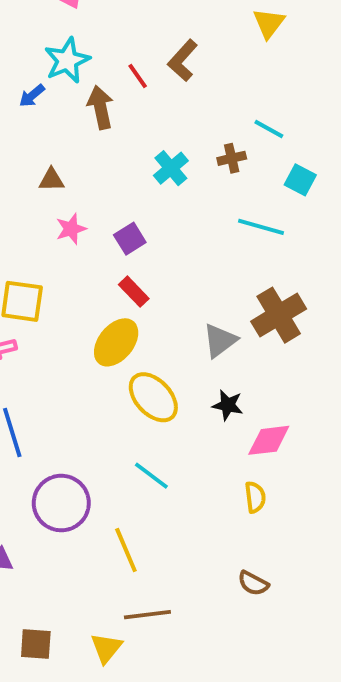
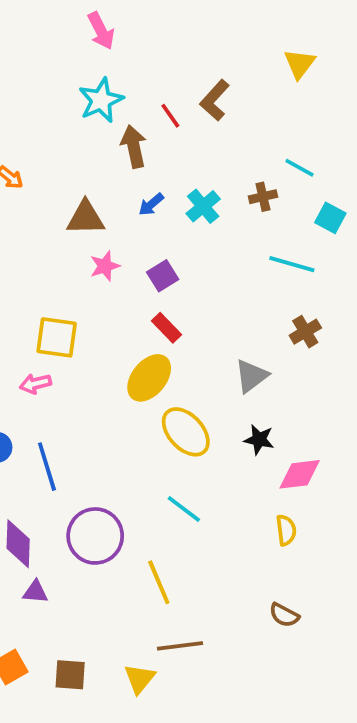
blue arrow: (32, 96) -> (151, 204), moved
brown triangle: (51, 180) -> (86, 218), size x1.5
brown cross: (279, 315) -> (305, 332), moved, size x0.6

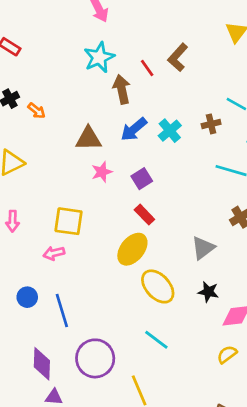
blue arrow: (151, 204) -> (134, 129), size x1.5
yellow semicircle: (286, 530) -> (227, 354), turned -120

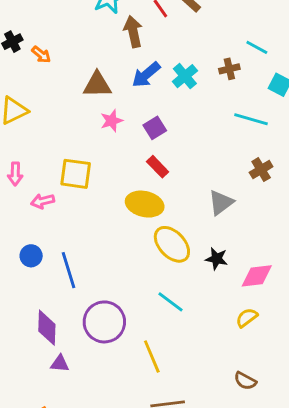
yellow ellipse: (132, 249) -> (145, 204), turned 64
pink arrow: (54, 253) -> (43, 201), moved
black star: (208, 292) -> (217, 259), moved

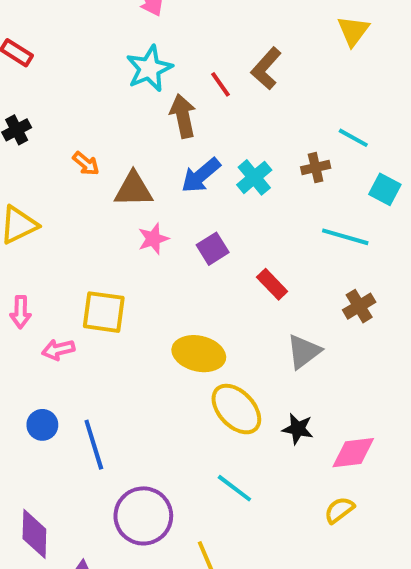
orange arrow: (41, 55) -> (86, 164), moved
red rectangle: (158, 167) -> (272, 284), moved
purple diamond: (47, 328) -> (34, 534), moved

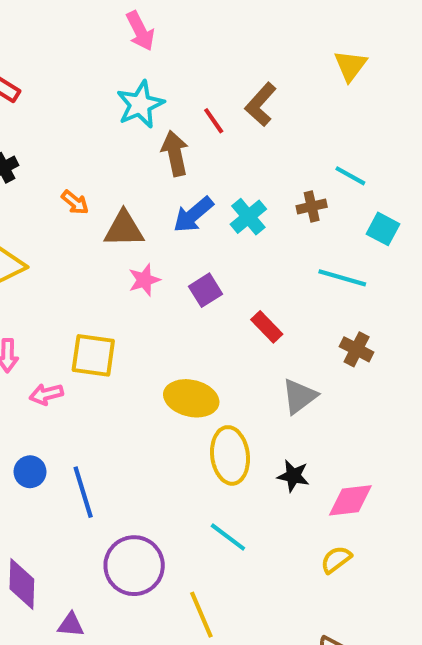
brown cross: (359, 306) -> (357, 349), turned -32
yellow ellipse: (236, 409) -> (230, 455), turned 36

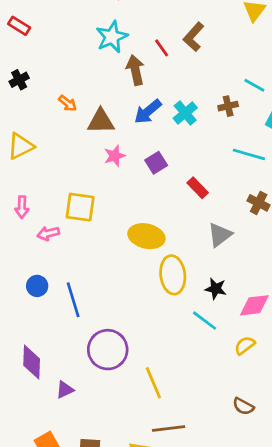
cyan line: (228, 537) -> (205, 321), moved
purple triangle: (71, 625) -> (65, 390), turned -30

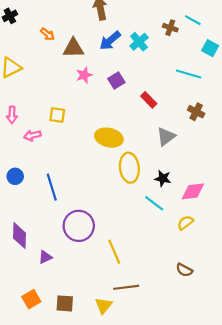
brown cross: (228, 106) -> (170, 28), moved, turned 32
yellow square: (80, 207) -> (57, 115), size x0.7
blue circle: (37, 286) -> (15, 176), moved

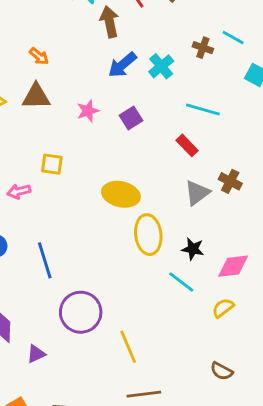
brown triangle: (73, 48) -> (36, 97), moved
cyan line: (189, 74) -> (203, 109), moved
red rectangle: (149, 100) -> (187, 145), moved
brown cross: (196, 112) -> (230, 181), moved

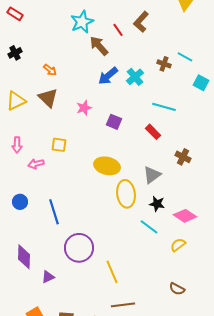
brown arrow: (109, 22) -> (99, 46), turned -30
brown triangle: (36, 97) -> (48, 98), turned 45
purple square: (131, 118) -> (114, 122), moved, turned -35
gray triangle: (197, 193) -> (152, 175), moved
pink diamond: (233, 266) -> (185, 216), turned 40

